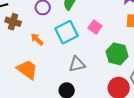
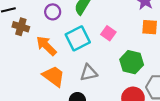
orange arrow: (37, 39) -> (46, 46), size x1.5
orange trapezoid: (27, 69) -> (54, 76), moved

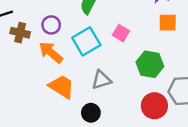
purple circle: (53, 12) -> (51, 25), moved

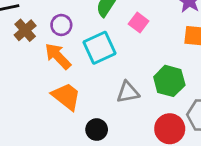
brown cross: (20, 33) -> (25, 30), turned 30
pink square: (121, 33) -> (139, 23), moved
gray triangle: (102, 80) -> (128, 92), moved

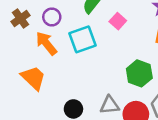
gray triangle: (128, 92) -> (110, 105), moved
orange trapezoid: (66, 96) -> (33, 78), moved

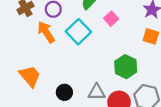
cyan square: (82, 39) -> (78, 32), turned -30
orange trapezoid: (33, 78) -> (30, 76), moved

